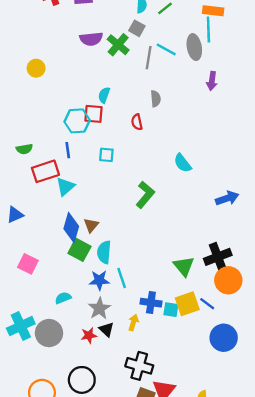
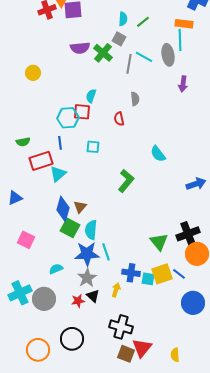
blue star: (99, 280) -> (87, 254), size x1.4

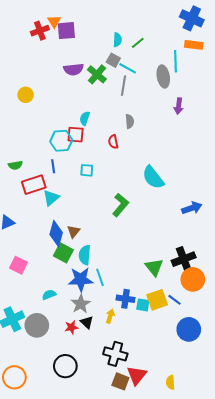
orange rectangle: (184, 24) -> (194, 45), moved
cyan line: (144, 57) -> (128, 68), moved
cyan semicircle: (158, 154) -> (153, 177), size x1.4
orange circle: (38, 350) -> (14, 377), moved

